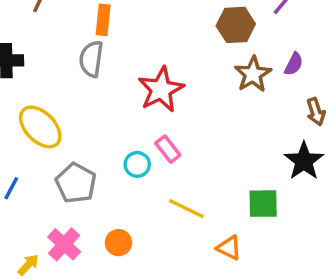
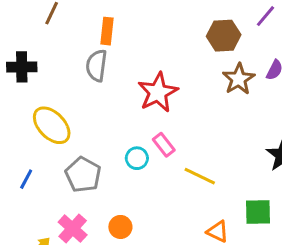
green square: (263, 204) -> (258, 212), moved
yellow line: (187, 209) -> (200, 176), moved

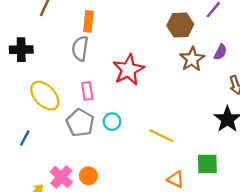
pink rectangle: (164, 145) -> (87, 91), moved, turned 30
gray pentagon: (83, 175) -> (80, 123), moved
orange circle: (120, 227) -> (88, 176), moved

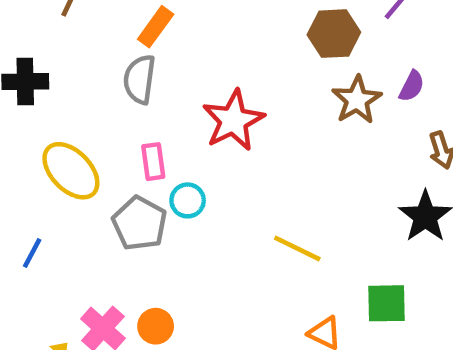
orange rectangle: (88, 21) -> (156, 27), turned 30
cyan circle: (112, 122) -> (188, 200), moved

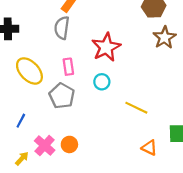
cyan circle: (188, 200) -> (102, 82), moved
blue line: (32, 253) -> (21, 121), moved

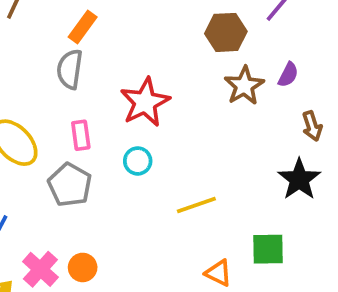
yellow line: (136, 108) -> (196, 205), turned -45

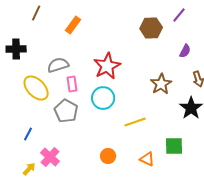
gray semicircle: (70, 69) -> (58, 65), moved, turned 65
brown star: (244, 86) -> (161, 84), moved
cyan circle: (138, 161) -> (103, 98), size x1.5
orange circle: (83, 267) -> (108, 156), moved

